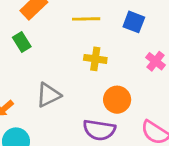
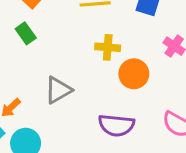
orange circle: (117, 100) -> (134, 74), moved

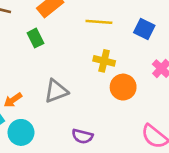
purple semicircle: (116, 125) -> (82, 136), moved, size x0.7

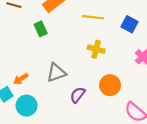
orange circle: (123, 87) -> (110, 85), moved
purple semicircle: (82, 136) -> (78, 95), moved, turned 112

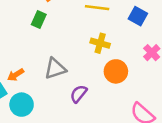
green rectangle: (41, 29) -> (39, 20), turned 48
orange circle: (110, 85) -> (116, 71), moved

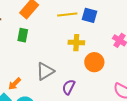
blue square: (138, 16) -> (90, 15), moved

